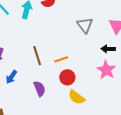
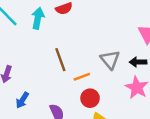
gray triangle: (85, 25) -> (110, 60), moved
brown line: (37, 56) -> (60, 60), moved

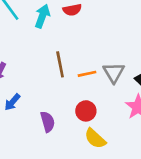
orange line: (82, 77) -> (87, 74), moved

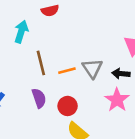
cyan arrow: (42, 16) -> (21, 32), moved
purple semicircle: (48, 122) -> (39, 98), moved

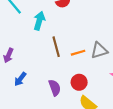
gray triangle: (92, 68) -> (99, 50), turned 48
purple semicircle: (39, 98) -> (55, 88), moved

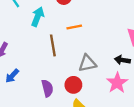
gray triangle: (99, 50) -> (87, 63), moved
orange line: (78, 53) -> (74, 27), moved

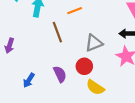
blue arrow: (12, 76) -> (29, 80), moved

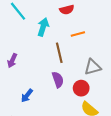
purple semicircle: (60, 74) -> (58, 80), moved

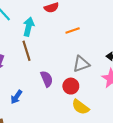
orange line: (78, 34) -> (73, 31), moved
brown line: (59, 53) -> (27, 51), moved

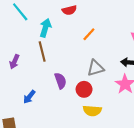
orange line: (73, 31) -> (89, 34), turned -32
yellow semicircle: (80, 107) -> (92, 111), turned -36

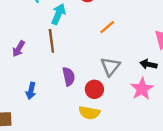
gray triangle: (96, 68) -> (110, 66), turned -42
blue arrow: (29, 97) -> (31, 91), turned -32
yellow semicircle: (92, 111) -> (89, 113), moved

